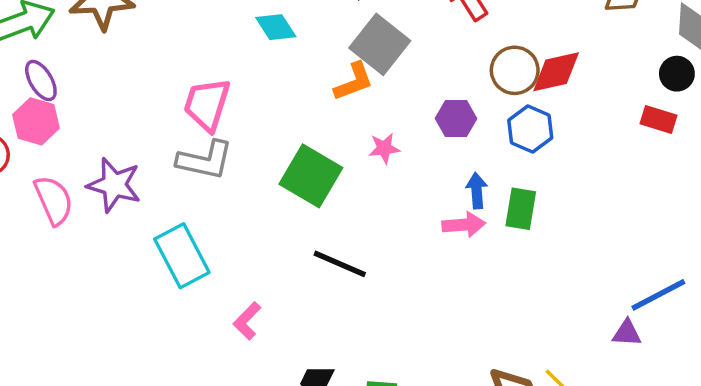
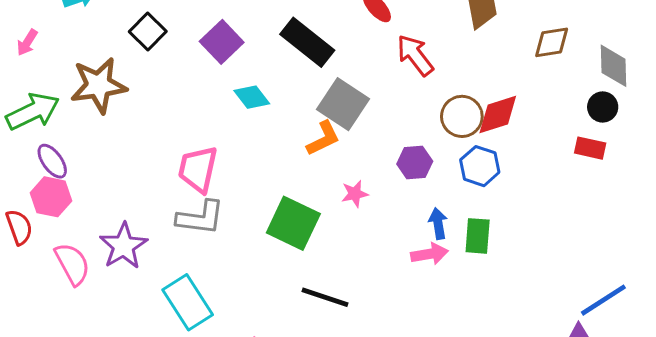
purple star: (114, 185) -> (124, 246), turned 30

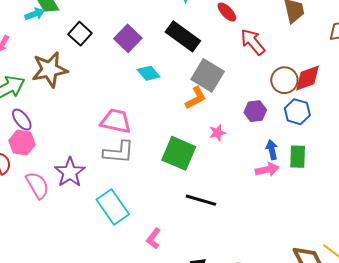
pink trapezoid: (198, 169) -> (116, 121), turned 92

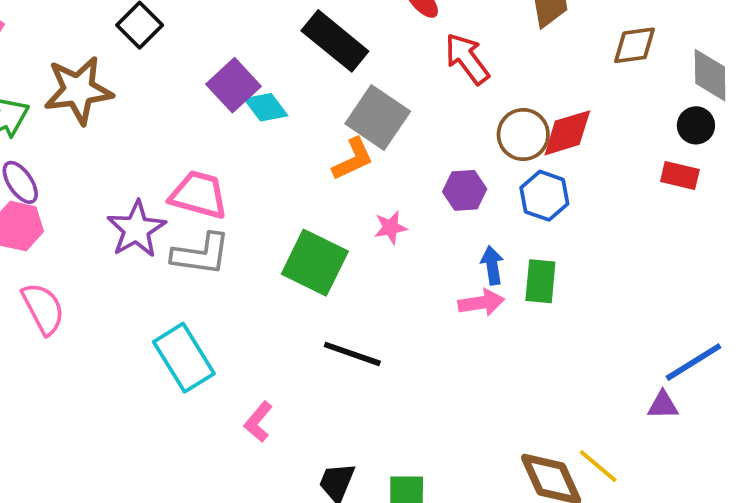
purple square: (128, 38) -> (234, 85), moved
purple star: (70, 172) -> (136, 229), moved

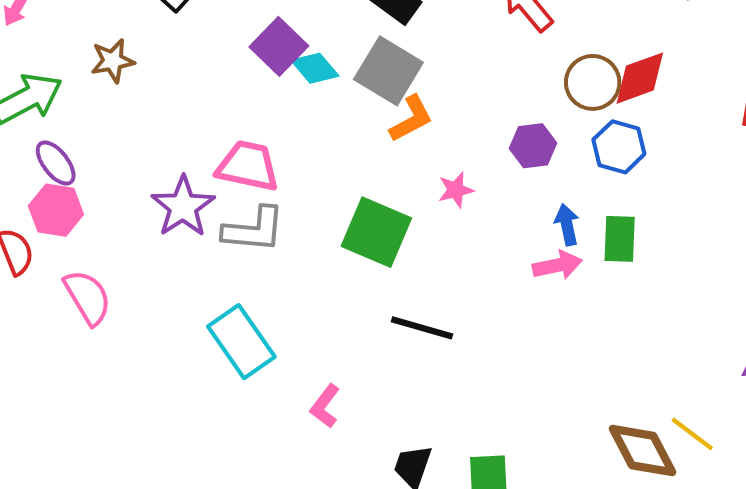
brown star: (78, 90) -> (113, 61), size x0.6
gray square: (378, 117) -> (388, 71), moved

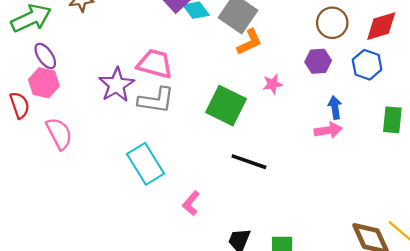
brown circle: (593, 82) -> (332, 23), moved
green rectangle: (620, 239) -> (392, 120), moved

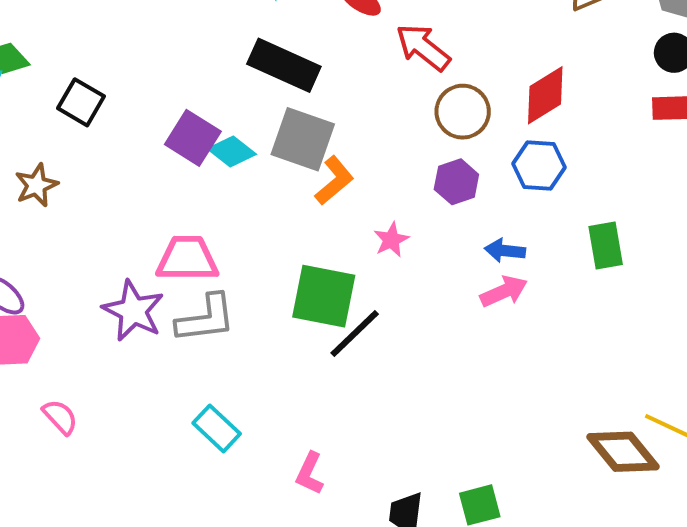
blue arrow: (335, 107) -> (505, 251), turned -60
pink semicircle: (59, 133) -> (60, 417), size x0.7
black line: (249, 162) -> (355, 333), moved, turned -48
cyan rectangle: (146, 164) -> (217, 428), size x0.7

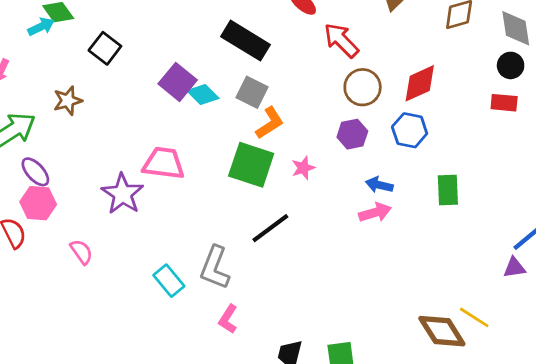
gray square: (303, 139) -> (252, 92), size x0.7
green square: (324, 296) -> (251, 165), moved
gray L-shape: (206, 319) -> (215, 268), moved, turned 111
pink semicircle: (60, 417) -> (81, 252), moved

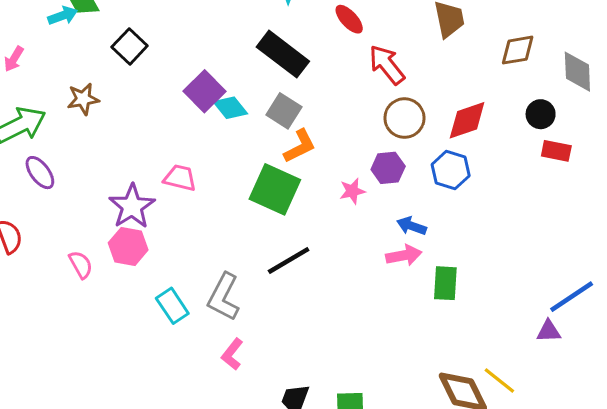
black circle: (511, 65) -> (541, 114), moved
pink trapezoid: (164, 163) -> (180, 178), size x0.7
pink star: (303, 168) -> (352, 191), moved
green rectangle: (448, 190) -> (445, 283), moved
pink hexagon: (38, 203) -> (128, 246), moved

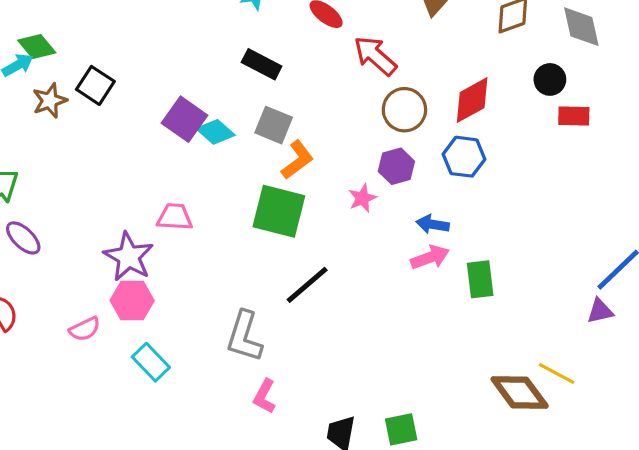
black rectangle: (283, 54) -> (262, 64), size x0.7
brown star: (83, 99) -> (50, 101), moved
pink semicircle: (81, 265) -> (85, 329), turned 104
cyan rectangle: (172, 306) -> (151, 362), moved

